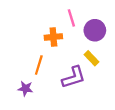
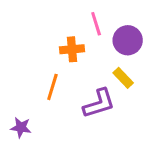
purple star: (25, 88) -> (21, 127), moved

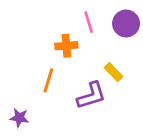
purple circle: (128, 40) -> (126, 23), moved

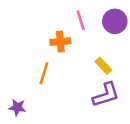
purple L-shape: (91, 96) -> (106, 95), moved

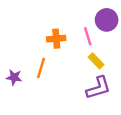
pink line: (81, 20) -> (88, 36), moved
purple star: (17, 107) -> (14, 77), moved

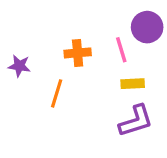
yellow rectangle: (96, 61) -> (133, 84), turned -49
purple star: (14, 77) -> (19, 66), moved

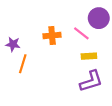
pink line: (121, 50) -> (81, 33), turned -35
orange line: (57, 93) -> (23, 64), moved

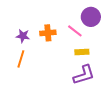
purple star: (13, 44) -> (23, 36), moved

